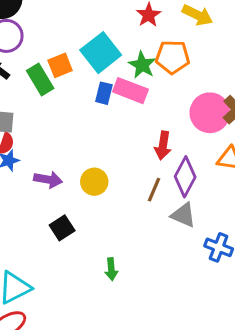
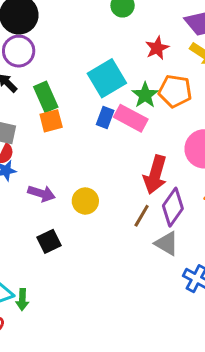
orange square: (60, 65) -> (51, 121), moved
red arrow: (163, 146) -> (155, 175), size x1.4
green arrow: (111, 269) -> (22, 300), moved

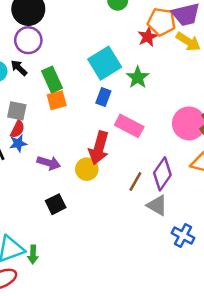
orange pentagon: (175, 91) -> (161, 22), moved
pink rectangle: (131, 118) -> (129, 126), moved
red arrow: (155, 175) -> (99, 148), moved

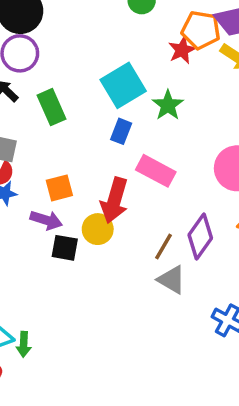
orange square: (57, 100) -> (59, 188), moved
black square: (56, 204) -> (65, 248), moved, turned 36
gray triangle: (157, 205) -> (172, 280), moved

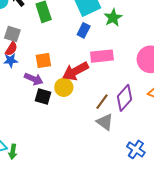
pink rectangle: (156, 171) -> (102, 56), turned -40
red arrow: (114, 200) -> (75, 71), turned 40

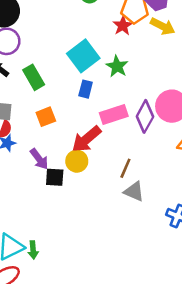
orange square: (43, 61) -> (46, 117), moved
purple arrow: (34, 79) -> (39, 159), turned 42
purple diamond: (125, 98) -> (145, 116), moved

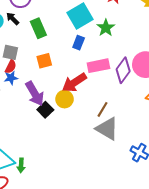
purple arrow: (39, 159) -> (35, 94), size x1.4
black square: (55, 177) -> (45, 110), turned 35
gray triangle: (134, 191) -> (107, 129), size x1.4

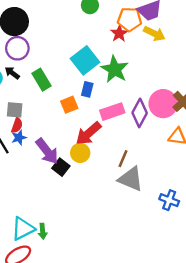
green star: (106, 28) -> (115, 69), size x1.4
orange square: (44, 61) -> (69, 105), moved

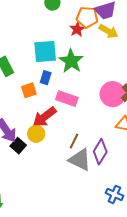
cyan square: (85, 60) -> (45, 51), turned 30
pink rectangle: (112, 112) -> (67, 99), turned 35
purple diamond: (140, 113) -> (100, 152), moved
blue cross: (169, 200) -> (114, 194), moved

